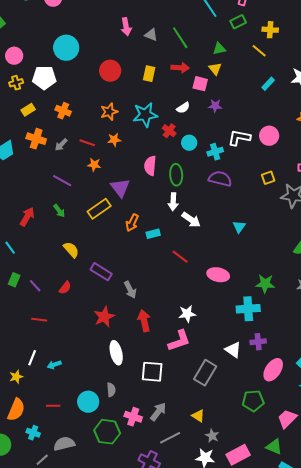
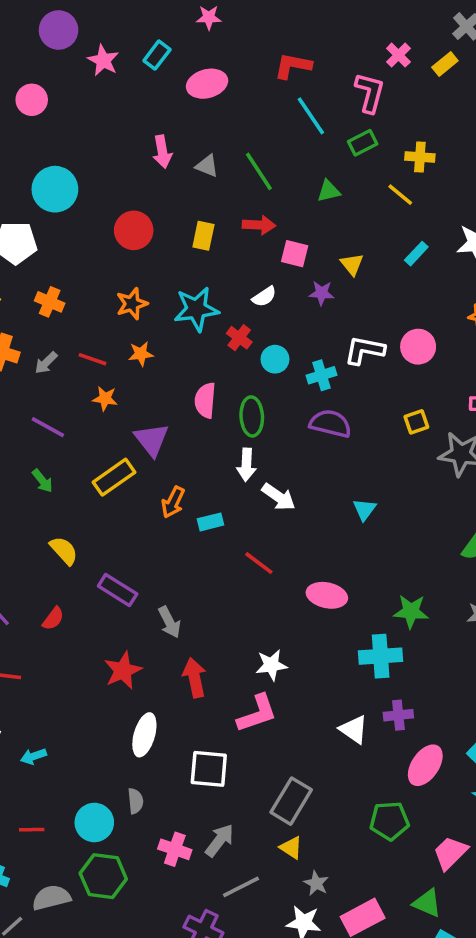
yellow triangle: (215, 69) -> (352, 264), moved
white ellipse: (116, 353) -> (144, 735), turned 30
gray rectangle: (205, 373) -> (291, 801), moved
green hexagon: (107, 432) -> (103, 876), moved

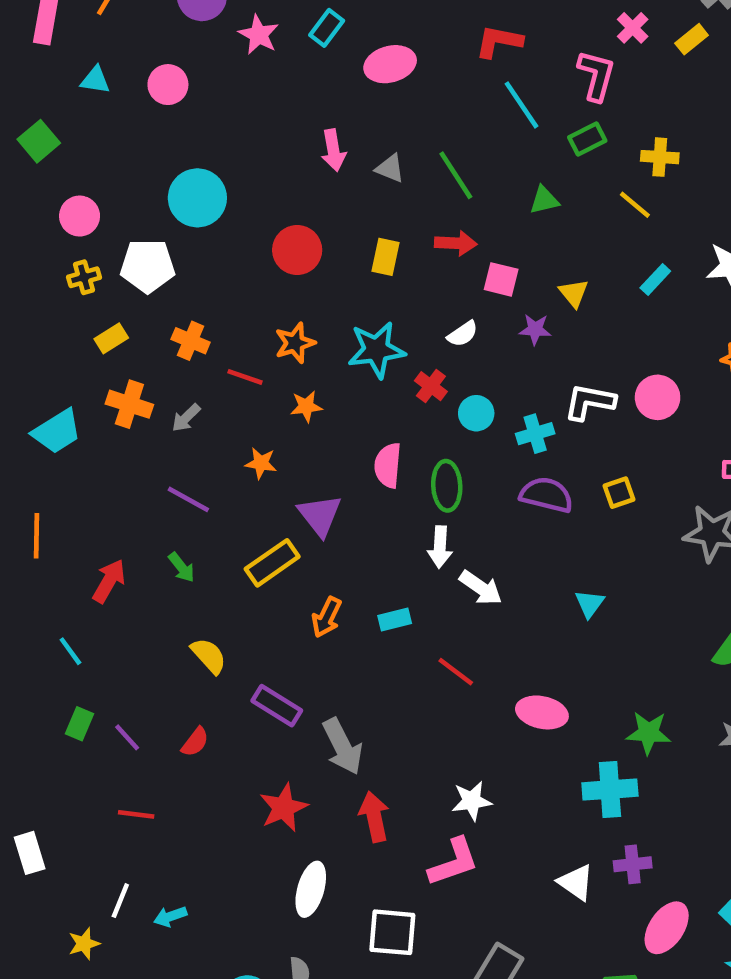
red line: (93, 359) -> (245, 377), moved
yellow square: (416, 422) -> (619, 493), moved
orange arrow: (173, 502) -> (327, 617), moved
gray arrow: (169, 622) -> (342, 746), size x1.4

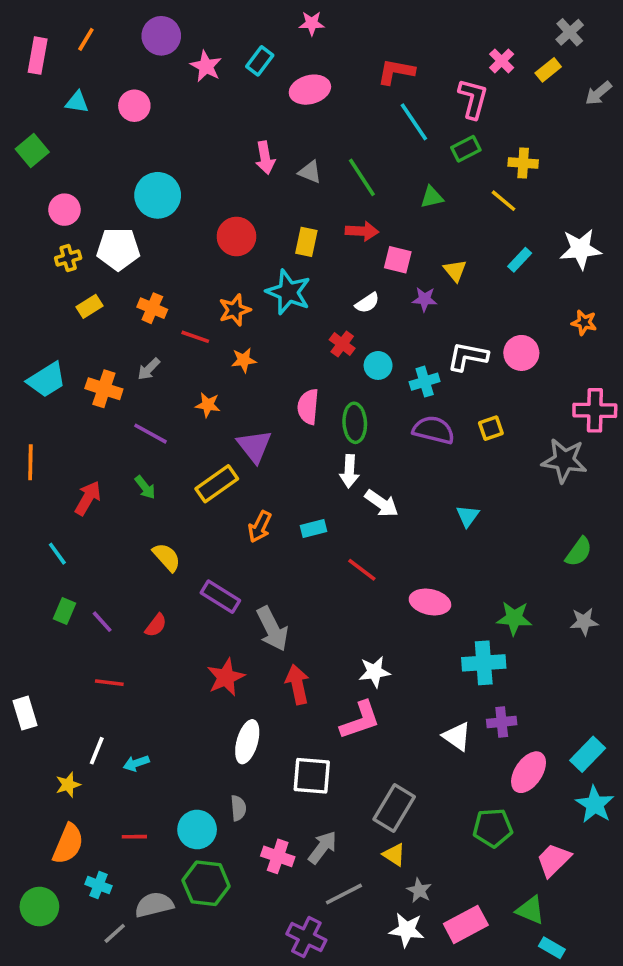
cyan star: (376, 350) -> (288, 292), moved, turned 30
orange cross: (129, 404) -> (104, 389), moved

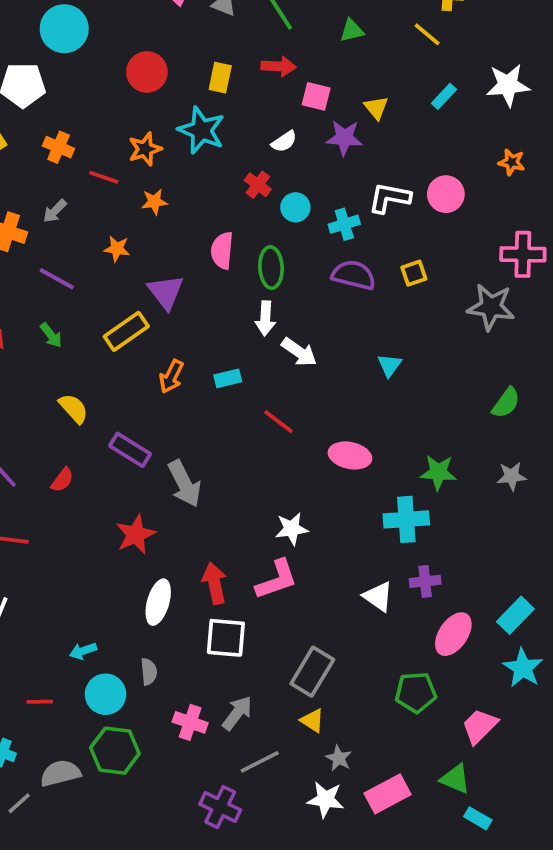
purple star: (425, 299) -> (344, 138), size x1.4
red arrow: (297, 684) -> (215, 583), moved
cyan arrow: (136, 763) -> (83, 651), moved

